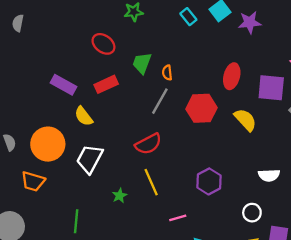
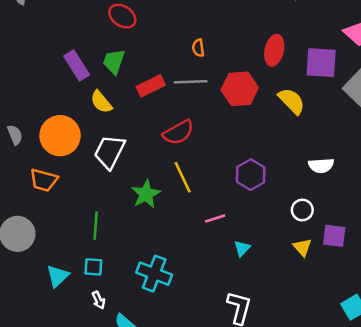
green trapezoid: (142, 63) -> (114, 61), moved
red rectangle: (106, 84) -> (151, 86), moved
purple rectangle: (64, 85) -> (77, 65), turned 30
gray line: (160, 101) -> (191, 82), turned 60
green star: (120, 196) -> (146, 194), size x1.6

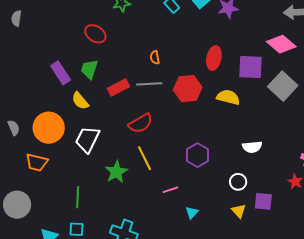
yellow semicircle: (292, 101) -> (228, 97), turned -30

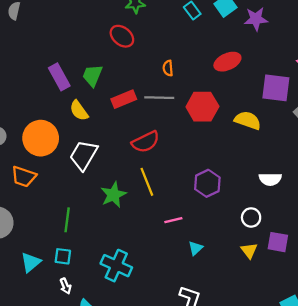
red ellipse: (95, 34) -> (122, 36), moved
red ellipse: (214, 58) -> (227, 62), moved, turned 50

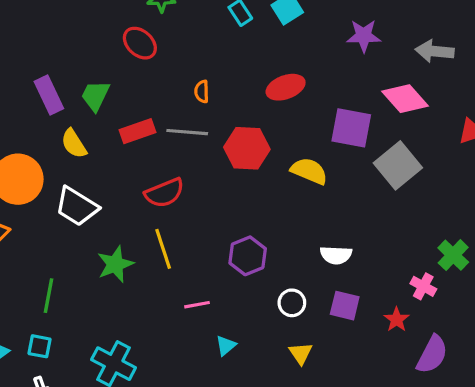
purple star: (256, 19) -> (364, 36), moved
white trapezoid: (84, 155) -> (77, 206), turned -92
white circle: (251, 217) -> (292, 303), moved
purple square: (278, 242) -> (345, 306), moved

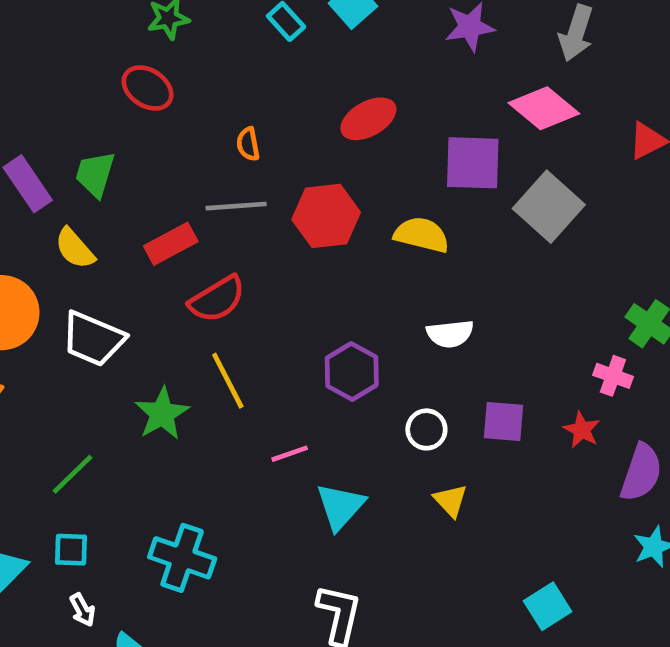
gray arrow: (435, 51) -> (576, 33), turned -69
red rectangle: (137, 131) -> (171, 244), moved
white semicircle: (336, 255) -> (450, 334), moved
green line: (48, 296) -> (73, 474), turned 44
cyan triangle: (226, 346) -> (340, 506), size x1.6

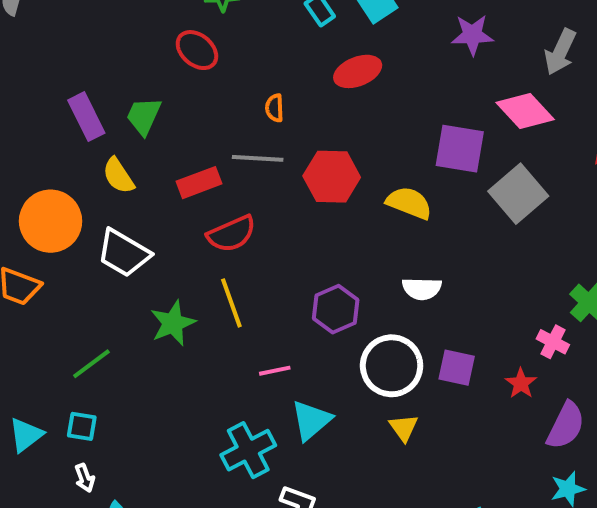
red ellipse: (368, 119) -> (358, 71), moved
white circle: (426, 429) -> (392, 366), size x1.8
cyan cross: (182, 558) -> (248, 450), moved, turned 36

